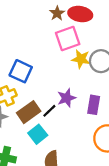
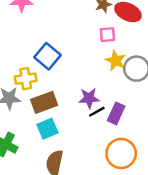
pink square: (68, 39) -> (107, 35), size x0.6
black line: (49, 111) -> (97, 112), moved

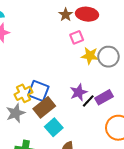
blue square: (48, 56) -> (38, 91), moved
purple rectangle: (116, 113) -> (104, 97), turned 54

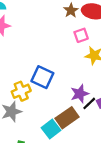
blue square: (38, 91) -> (42, 77), moved
brown rectangle: (44, 107) -> (67, 118), moved

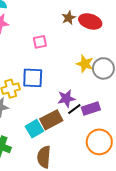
pink square: (81, 35) -> (40, 42), moved
blue square: (42, 77) -> (33, 78), turned -30

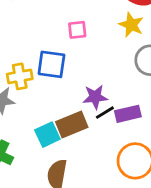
pink square: (40, 42) -> (77, 30), moved
yellow star: (85, 64) -> (131, 25), moved

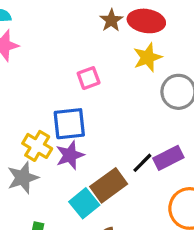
yellow star: (131, 25) -> (148, 57), turned -30
yellow cross: (20, 76) -> (37, 146), turned -35
purple star: (95, 97) -> (70, 155), moved

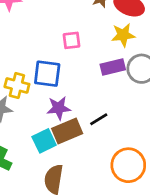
yellow cross: (37, 146) -> (17, 86), turned -30
purple star: (70, 155) -> (59, 108), moved
purple rectangle: (168, 158) -> (113, 67), moved

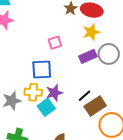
yellow cross: (17, 86) -> (33, 92), moved
brown rectangle: (67, 131) -> (95, 106), moved
cyan square: (44, 141) -> (46, 107), moved

